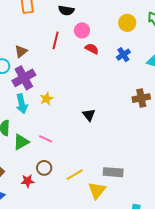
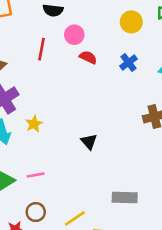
pink line: (46, 139) -> (36, 175), turned -32
gray rectangle: (113, 172) -> (125, 198), moved

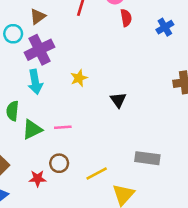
red semicircle: (88, 57) -> (126, 18), turned 49
yellow star: (34, 124) -> (79, 78), moved

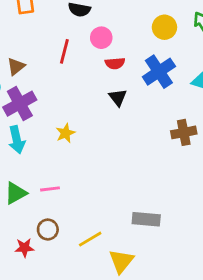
red semicircle: (126, 18) -> (115, 63), turned 98
blue cross: (165, 27) -> (159, 72), size x1.6
black triangle: (118, 100) -> (118, 97), moved

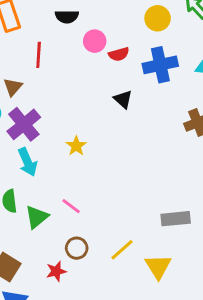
red line: (64, 51) -> (39, 55), moved
red semicircle: (115, 63) -> (119, 54), moved
blue cross: (159, 72) -> (160, 65), turned 32
pink line: (50, 189) -> (71, 206), turned 54

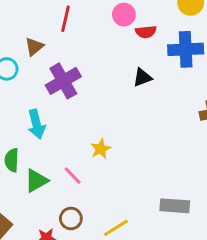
black triangle: (123, 99) -> (142, 78), turned 48
purple cross: (24, 124) -> (63, 81), moved
yellow star: (76, 146) -> (101, 149), moved

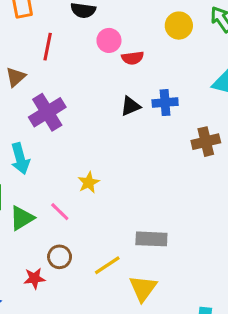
blue cross: (186, 49) -> (165, 103), moved, size x0.7
gray rectangle: (175, 206) -> (151, 239), moved

